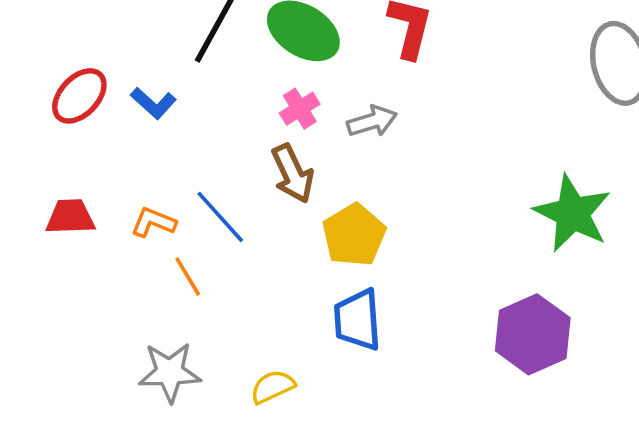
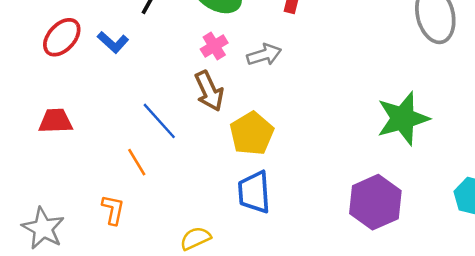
green star: (572, 213) -> (403, 118), turned 30
orange L-shape: (153, 222) -> (113, 210), moved, turned 80
gray star: (170, 372) -> (43, 228), moved, turned 30

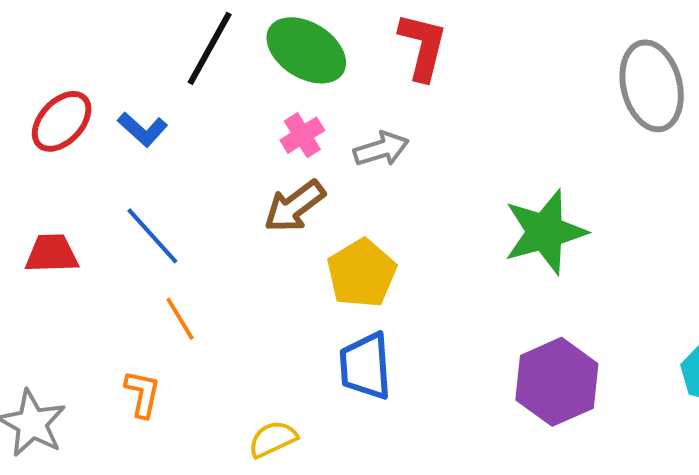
brown arrow: (209, 91) -> (294, 206), turned 78
green star: (403, 118) -> (545, 232), moved
blue line: (159, 121) -> (152, 236), moved

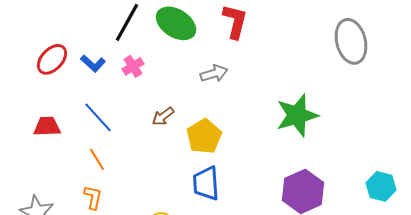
pink cross: (302, 135) -> (133, 66), moved
brown arrow: (294, 206) -> (163, 116), moved, size x0.7
orange line: (180, 319) -> (97, 159), moved

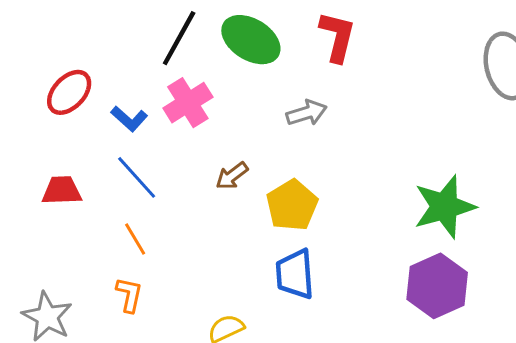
blue L-shape: (93, 63) -> (129, 119), moved
pink cross: (133, 66) -> (188, 103), size x1.5
green star: (297, 115) -> (444, 207), moved

